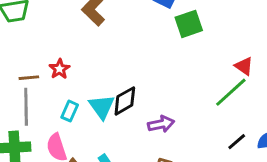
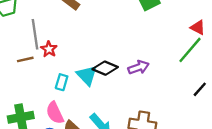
black diamond: (125, 101) -> (105, 68), turned 60
gray line: (26, 107) -> (35, 34), moved
purple arrow: (161, 124) -> (138, 67), moved

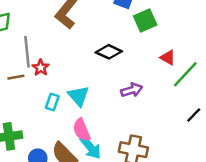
red triangle: (198, 27) -> (168, 58), moved
black diamond: (105, 68) -> (109, 52), moved
pink semicircle: (55, 113) -> (82, 130), moved

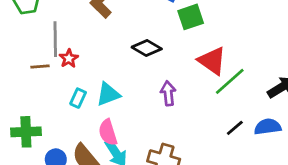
red triangle: (168, 58) -> (212, 61), size x1.6
purple arrow: (132, 90) -> (168, 93), turned -85
cyan triangle: (79, 96) -> (108, 94), turned 45

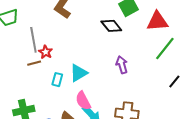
black diamond: (147, 48) -> (111, 26), moved, turned 30
red triangle: (212, 61) -> (157, 21), moved, turned -30
brown line: (40, 66) -> (34, 63), moved

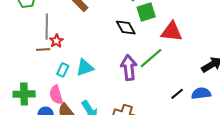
green line: (165, 49) -> (151, 58), moved
purple arrow: (122, 65) -> (129, 68), size x1.4
pink semicircle: (83, 101) -> (56, 95), moved

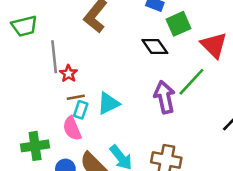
red triangle: (172, 32) -> (214, 45), turned 45
brown line: (43, 50) -> (76, 97), moved
pink semicircle: (56, 95) -> (72, 128), moved

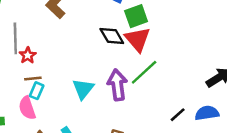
red triangle: (214, 45) -> (138, 39), moved
cyan triangle: (108, 103) -> (83, 89), moved, turned -30

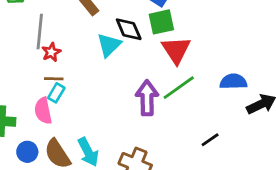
green square: (136, 16) -> (161, 22), moved
black diamond: (112, 36) -> (129, 29), moved
cyan triangle: (83, 89) -> (109, 45), moved
blue semicircle: (207, 113) -> (233, 82), moved

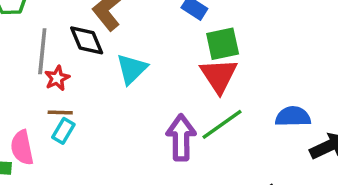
green square: (161, 22) -> (223, 44), moved
black diamond: (129, 29) -> (87, 40), moved
pink semicircle: (43, 111) -> (22, 148), moved

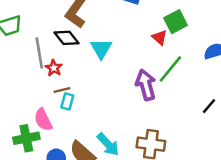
green square: (223, 44) -> (176, 22), moved
red triangle: (219, 76) -> (160, 37), size x0.6

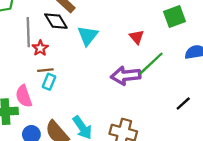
green square: (176, 22) -> (175, 16), moved
red triangle: (160, 37) -> (137, 37), moved
purple arrow: (146, 85) -> (126, 76), turned -88

